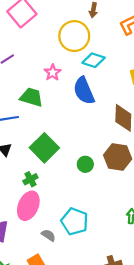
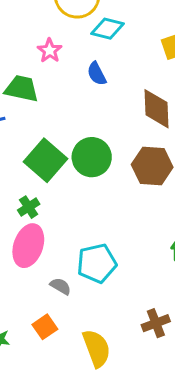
blue semicircle: (84, 91) -> (97, 74), size x0.6
green circle: (85, 164) -> (92, 157), moved, size x1.6
cyan pentagon: (75, 221) -> (97, 263), turned -30

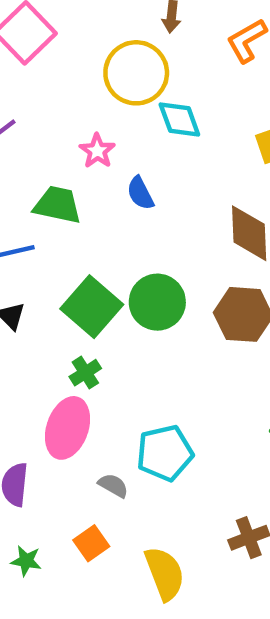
cyan diamond: (107, 29) -> (179, 120), turned 56
blue semicircle: (97, 74) -> (140, 193), moved
green cross: (29, 207) -> (85, 373), moved

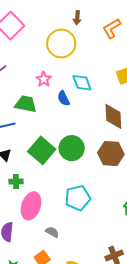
cyan diamond: (179, 120) -> (82, 83), moved
green cross: (85, 373) -> (16, 181), moved, turned 32
cyan pentagon: (165, 453) -> (78, 198), moved

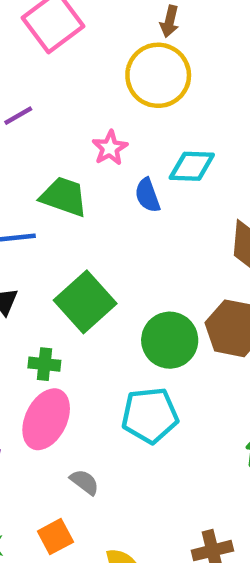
brown arrow: (77, 18) -> (170, 21), moved
cyan diamond: (82, 83) -> (192, 166), turned -75
green circle: (72, 148) -> (170, 340), moved
green cross: (16, 181) -> (44, 364), moved

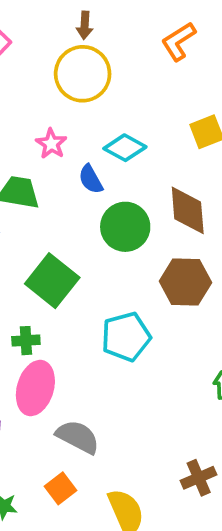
cyan diamond: (192, 166) -> (125, 148), turned 36
green circle: (170, 340) -> (125, 227), moved
cyan pentagon: (150, 415) -> (126, 337), moved
gray semicircle: (84, 482) -> (78, 437), size x1.6

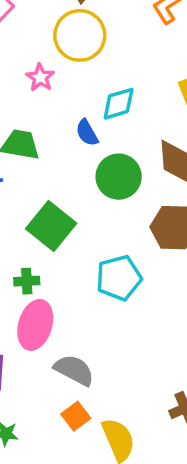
pink star: (51, 144) -> (40, 77), moved
cyan diamond: (125, 148) -> (119, 104), turned -45
orange square: (60, 488) -> (76, 416), moved

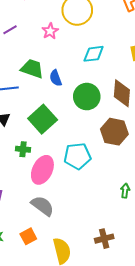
blue semicircle: (87, 133) -> (56, 78), moved
pink ellipse: (35, 325) -> (42, 170), moved
orange square: (76, 416) -> (28, 236), moved

